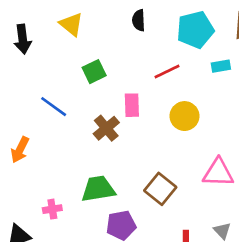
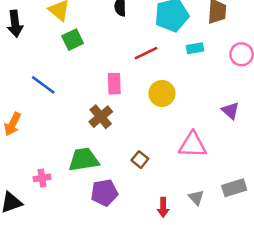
green square: (94, 72) -> (73, 40), moved
brown cross: (106, 128) -> (101, 117), moved
brown square: (160, 189) -> (140, 160), size x0.6

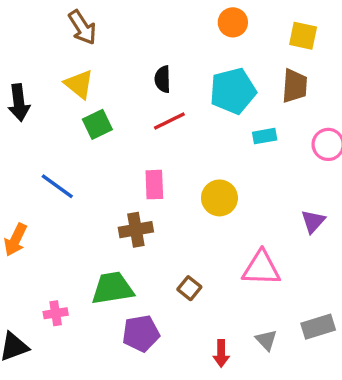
red line: (146, 53) -> (169, 121), moved
purple triangle: (231, 111) -> (313, 221), turned 30
brown cross: (101, 117) -> (136, 230), turned 30

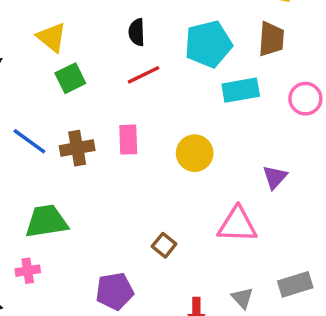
cyan rectangle: (265, 136) -> (241, 90), size x1.5
purple triangle: (313, 221) -> (275, 177), moved
brown cross: (136, 230) -> (77, 148), moved
green trapezoid: (112, 288) -> (46, 221), moved

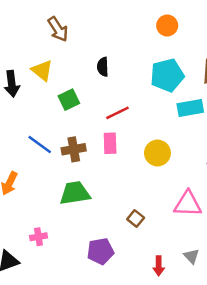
black semicircle: (137, 32) -> (103, 67), moved
yellow triangle: (52, 37) -> (42, 70), moved
red line: (144, 75) -> (117, 113), moved
green trapezoid: (46, 221) -> (75, 193), moved

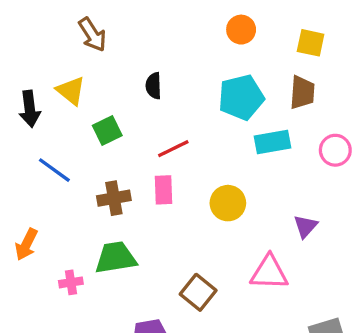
blue line: (40, 144) -> (54, 170), moved
brown square: (136, 219) -> (198, 292), size x1.5
pink cross: (38, 237) -> (71, 282), moved

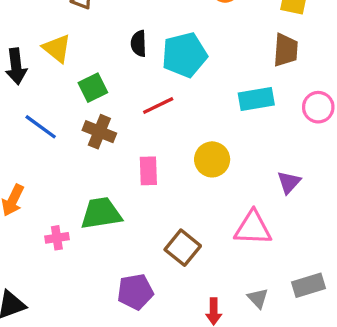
cyan pentagon: (241, 97) -> (184, 55), moved
pink rectangle: (163, 190) -> (148, 171), moved
brown cross: (114, 198) -> (99, 132), moved, turned 32

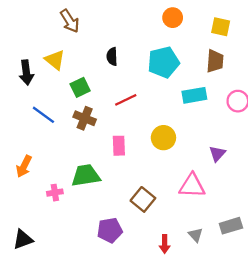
cyan pentagon: (184, 55) -> (163, 62), moved

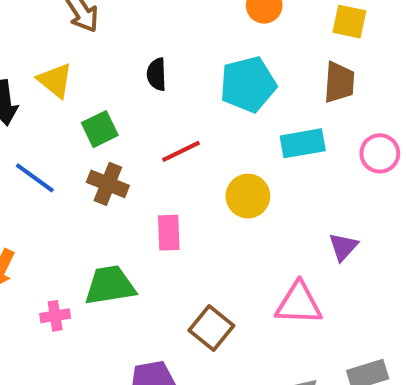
yellow circle: (163, 138) -> (248, 196), moved

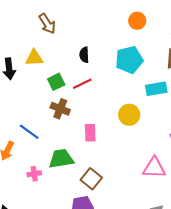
yellow triangle: (55, 80) -> (34, 58), turned -42
red line: (181, 151) -> (82, 84), moved
blue line: (35, 178) -> (29, 132), moved
brown square: (211, 328) -> (91, 179), moved

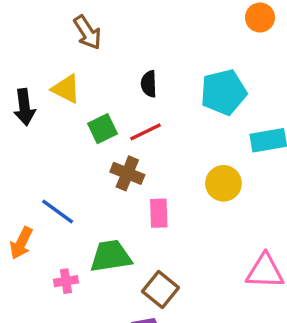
orange circle: (137, 21) -> (260, 18), moved
yellow triangle: (34, 58) -> (66, 89), turned 30
brown cross: (60, 109) -> (127, 173), moved

